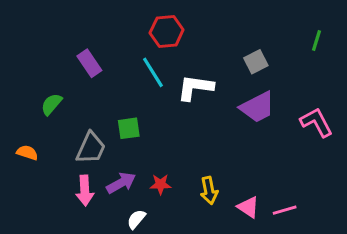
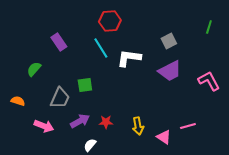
pink arrow: (85, 190) -> (44, 126), moved, turned -66
pink line: (285, 210) -> (188, 126), moved

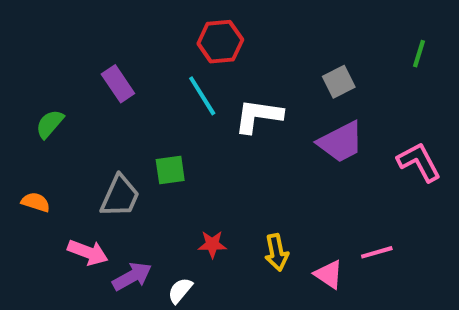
green semicircle: (34, 69) -> (50, 124), moved
purple arrow: (80, 121) -> (132, 276), moved

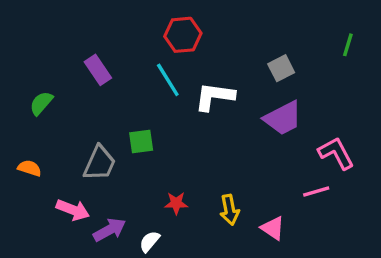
pink L-shape: (419, 162) -> (336, 153), moved
pink line: (377, 252) -> (316, 191), moved

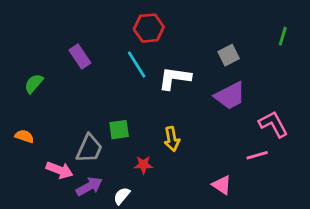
green square: (141, 141) -> (119, 130), moved
gray trapezoid: (100, 163) -> (89, 148), moved
yellow arrow: (230, 210) -> (172, 139), moved

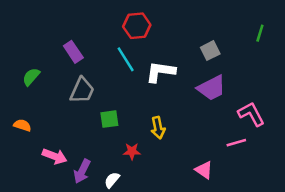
gray trapezoid: (89, 148) -> (82, 90), moved
purple arrow: (89, 186) -> (82, 171), turned 145

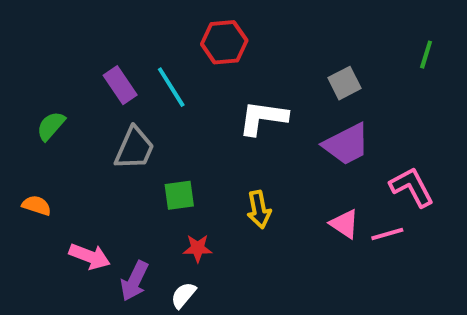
cyan line: (126, 59) -> (171, 87), moved
red star: (132, 151) -> (198, 248), moved
pink triangle: (204, 170) -> (344, 224), moved

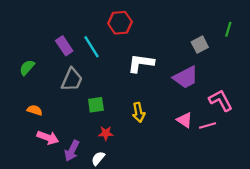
gray square: (344, 83) -> (200, 45), moved
orange semicircle: (37, 205) -> (35, 110), moved

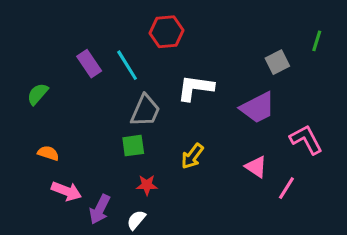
gray trapezoid: (72, 80) -> (145, 111), moved
yellow arrow: (139, 112) -> (192, 156), turned 48
pink line: (208, 126) -> (286, 188), moved, turned -42

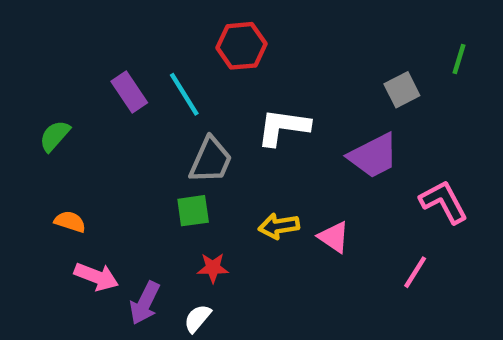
yellow arrow: (192, 156) -> (279, 226), turned 44
pink triangle: (256, 167) -> (334, 237), moved

